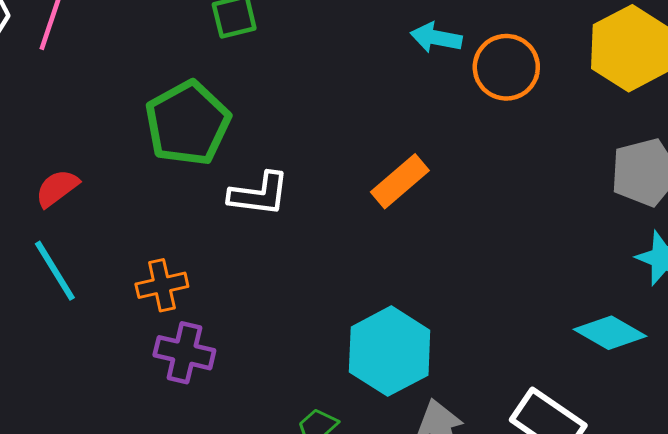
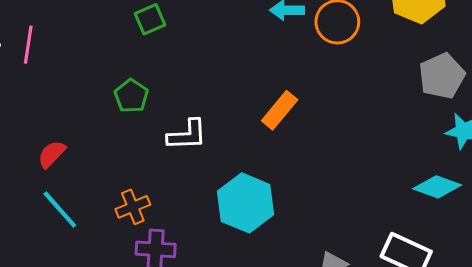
green pentagon: (188, 123) -> (131, 96), size x0.6
cyan hexagon: (390, 351) -> (246, 203), moved

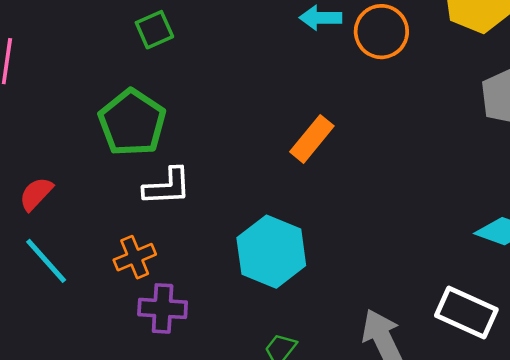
green pentagon: (131, 96) -> (132, 123), size x1.6
white L-shape: (187, 135) -> (167, 187), moved

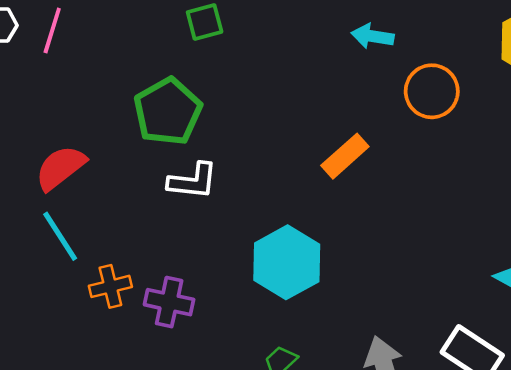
orange circle: (381, 32) -> (432, 91), moved
red semicircle: (36, 194) -> (60, 168), size x1.4
orange cross: (135, 257) -> (110, 286), moved

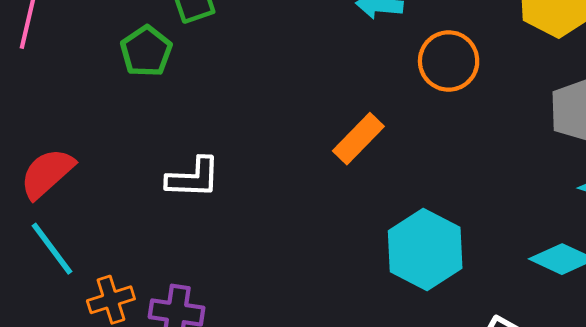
green pentagon: (168, 111) -> (146, 51), moved, size x0.7
cyan hexagon: (287, 262) -> (425, 250), moved

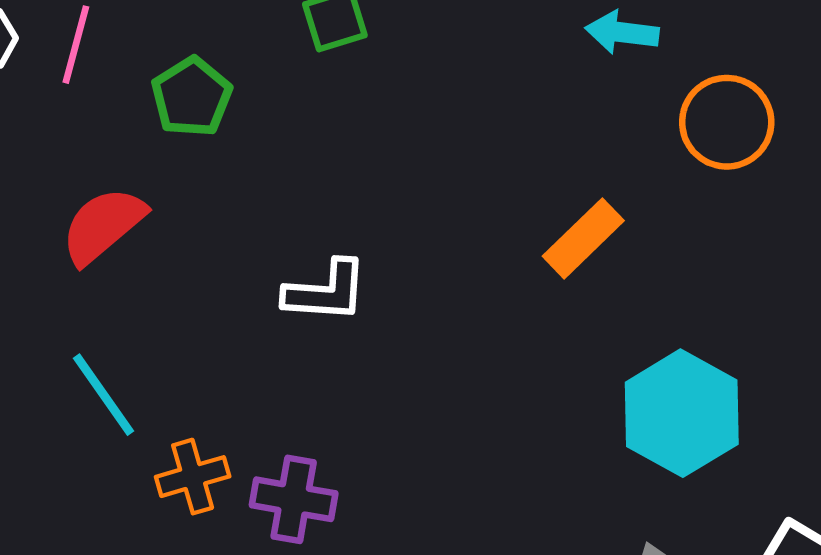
green pentagon: (146, 51) -> (192, 97), moved
red semicircle: (47, 173) -> (103, 225), moved

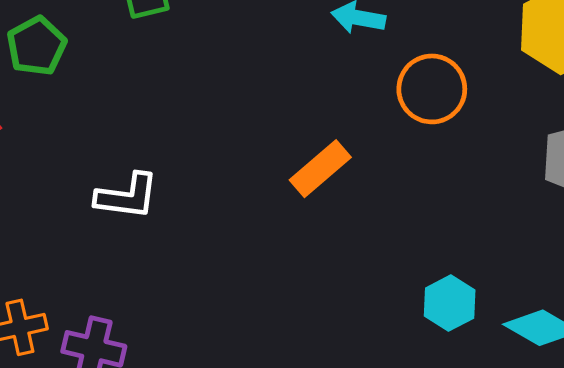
cyan hexagon: (682, 413) -> (450, 303), moved, size x0.6

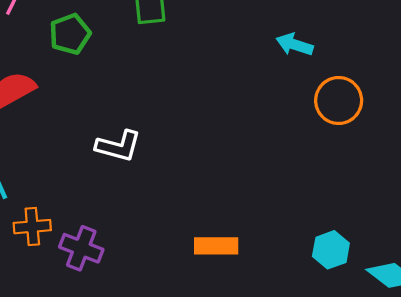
orange rectangle: (320, 169) -> (216, 246), moved, turned 33

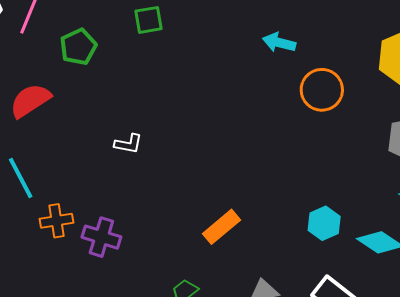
white L-shape: (118, 146) -> (128, 144), size x0.7
orange rectangle: (216, 246) -> (222, 227), turned -36

